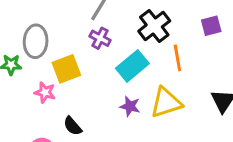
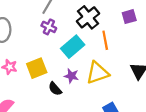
yellow square: (66, 69) -> (37, 68), moved
black semicircle: (73, 126) -> (55, 89), moved

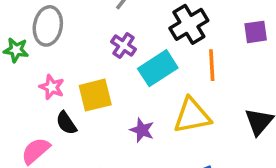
purple cross: (49, 27) -> (124, 46), moved
purple star: (71, 76) -> (142, 130), moved
black semicircle: (55, 89) -> (66, 123), moved

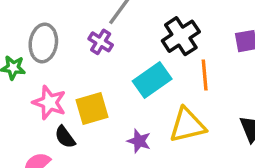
purple cross: (124, 46) -> (101, 42), moved
pink star: (52, 87) -> (49, 102), size x1.4

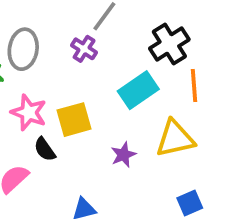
purple star: (139, 141) -> (123, 155), turned 30

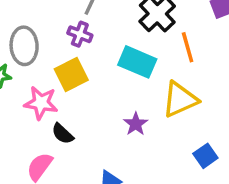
cyan rectangle: (138, 90) -> (137, 62), turned 69
yellow square: (74, 120) -> (71, 74), moved

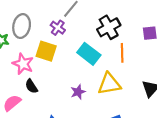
yellow square: (71, 74) -> (46, 51), turned 30

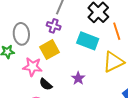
yellow square: (46, 51) -> (49, 50), turned -30
purple star: (78, 92) -> (78, 78), moved

